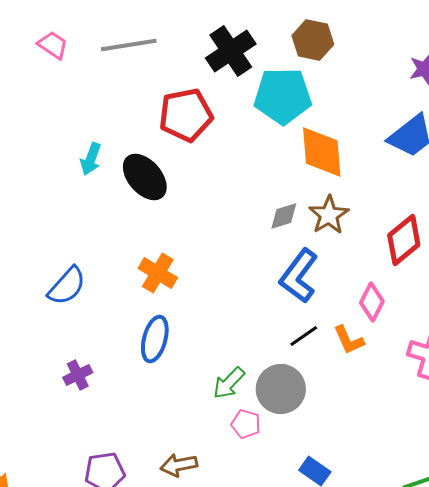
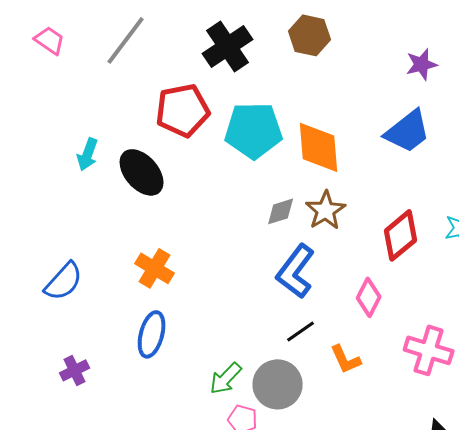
gray line: (129, 45) -> (126, 40), turned -44
cyan pentagon: (283, 96) -> (254, 130), moved
orange L-shape: (349, 340) -> (346, 359), moved

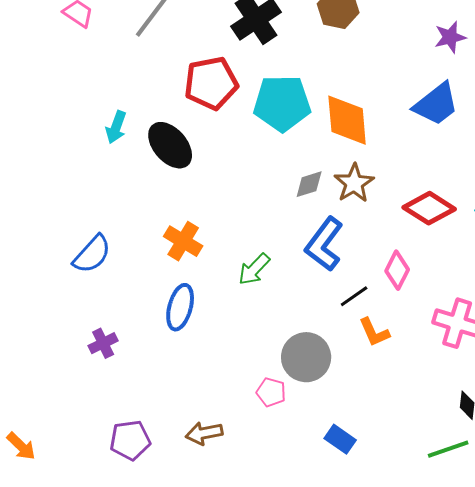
red diamond: (401, 235) -> (429, 208), turned 72
black line: (301, 331) -> (354, 296), moved
green arrow: (226, 378) -> (254, 269), moved

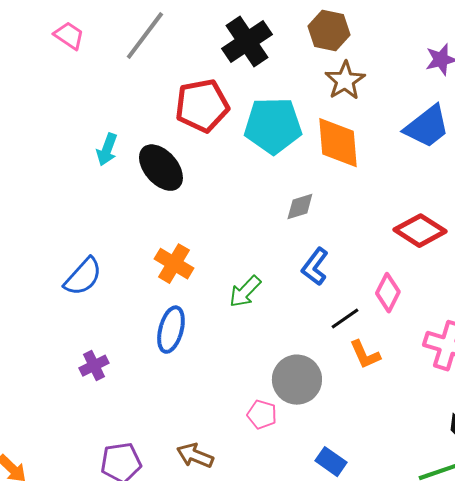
brown star: (354, 183) -> (345, 81), moved
blue L-shape: (324, 244) -> (315, 267), size x0.7
brown arrow: (204, 433) -> (195, 456), turned 33

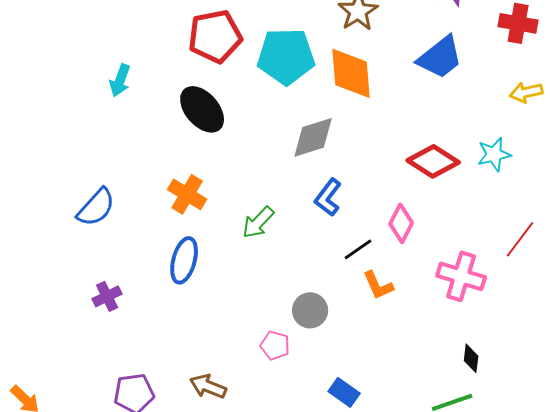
black ellipse: (161, 168) -> (202, 109), moved
gray diamond: (300, 207) -> (313, 137), size x1.5
gray circle: (297, 380) -> (310, 310), size x0.7

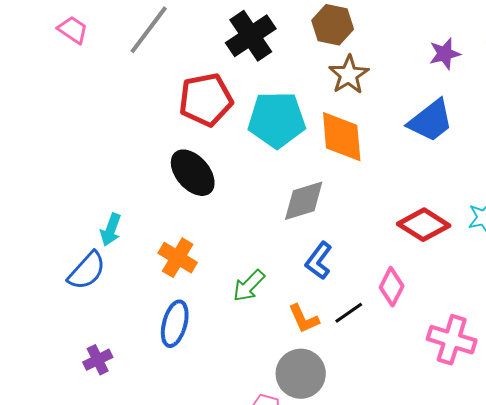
cyan arrow: (120, 80) -> (111, 230), moved
orange L-shape: (378, 285) -> (304, 319), moved
gray circle: (310, 310) -> (301, 374), size x1.4

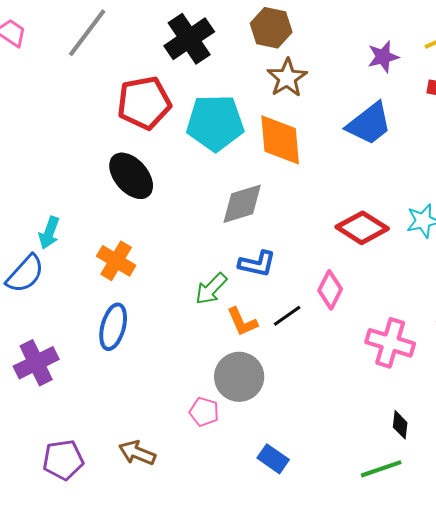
blue L-shape: (319, 261) -> (257, 264), turned -114
green arrow: (249, 286) -> (211, 289), moved
purple cross: (98, 360) -> (36, 363), size x1.5

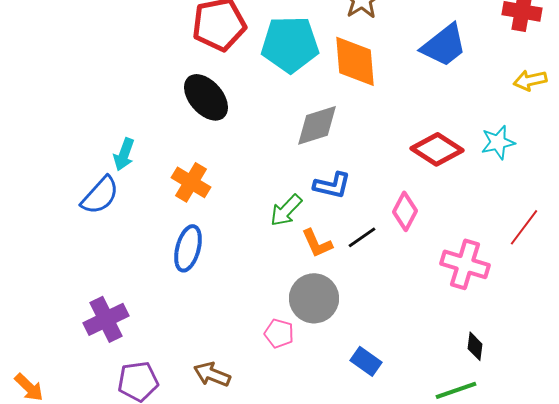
purple cross: (36, 363) -> (106, 319), moved
blue rectangle: (273, 459) -> (366, 361), moved

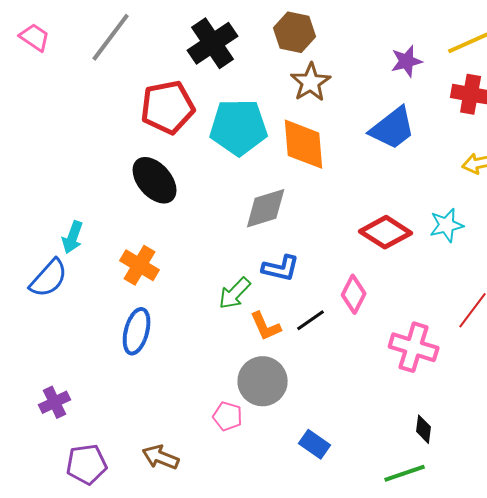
purple cross: (106, 319) -> (55, 402), size x0.7

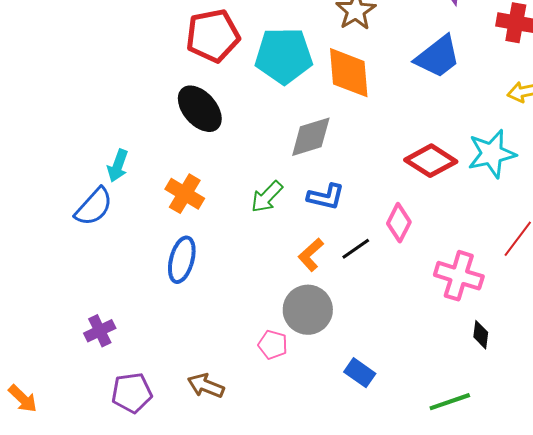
cyan star: (447, 225) -> (492, 154), size x1.4
green arrow: (235, 293) -> (267, 197), moved
orange L-shape: (266, 326) -> (311, 255), turned 72
black diamond: (424, 429) -> (481, 335), moved

